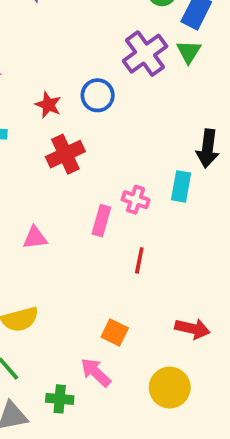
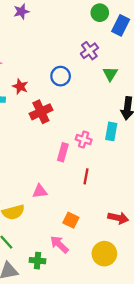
green triangle: (189, 52) -> (110, 74), moved
purple cross: (145, 54) -> (89, 51), size x0.7
red star: (48, 105) -> (20, 86), moved
pink triangle: (35, 238) -> (40, 191), moved

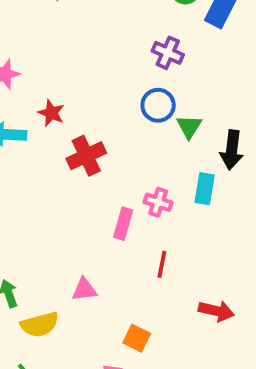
purple cross: (89, 51) -> (168, 53), turned -30
green triangle: (110, 74) -> (189, 127), moved
blue circle: (61, 76) -> (158, 105), moved
red arrow: (118, 218) -> (216, 311), moved

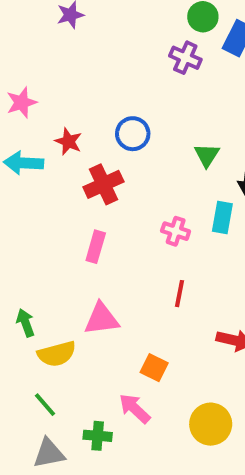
purple cross: (168, 53) -> (185, 58), moved
blue circle: (158, 105) -> (133, 134), moved
pink rectangle: (123, 224) -> (96, 247), moved
pink triangle: (84, 290) -> (102, 319), size x1.4

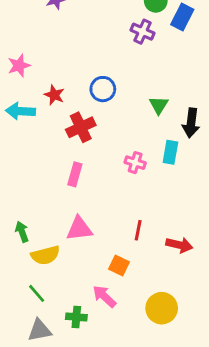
red line: (179, 294) -> (138, 230), moved

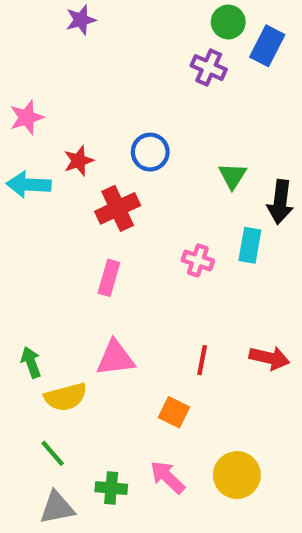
red star: (54, 95) -> (79, 161), turned 30
red arrow: (179, 245) -> (269, 358), moved
pink arrow: (104, 296) -> (168, 477), moved

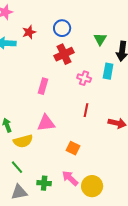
red cross: (118, 208) -> (64, 54), moved
red line: (202, 360) -> (86, 110), moved
yellow circle: (237, 475) -> (92, 186), moved

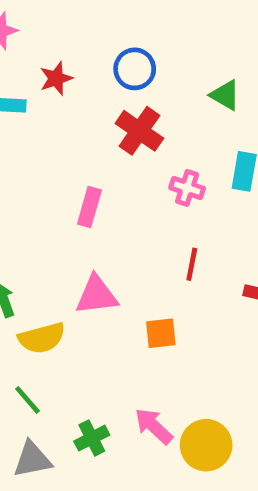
green triangle: (100, 39) -> (225, 95), turned -32
red cross: (64, 54) -> (139, 131), turned -30
orange square: (73, 148) -> (161, 333), moved, turned -32
green cross: (44, 183) -> (92, 438), turned -32

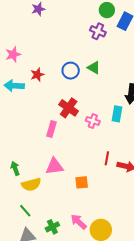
green triangle: (225, 95) -> (94, 68), moved
red cross: (139, 131) -> (69, 108), moved
red line: (192, 264) -> (107, 158), moved

